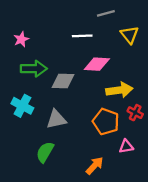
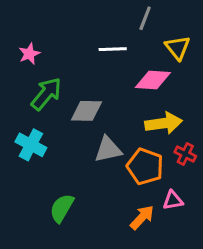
gray line: (106, 13) -> (145, 18), turned -54
pink diamond: (97, 64) -> (153, 80), moved
green arrow: (34, 69) -> (46, 94), turned -50
gray triangle: (56, 119) -> (108, 149), moved
orange arrow: (95, 166) -> (142, 217), moved

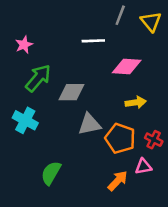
yellow triangle: (178, 48) -> (151, 22), moved
yellow arrow: (164, 123) -> (136, 102), size x0.7
red cross: (185, 154) -> (154, 140), moved

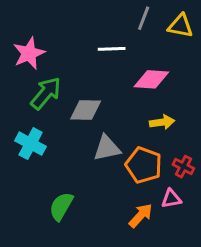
yellow triangle: (151, 22) -> (180, 26), turned -40
pink star: (24, 45) -> (29, 53), size x1.5

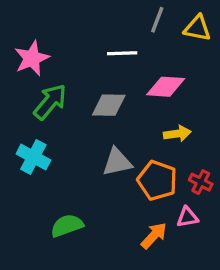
gray diamond: (86, 110) -> (109, 105), moved
green semicircle: (61, 206) -> (67, 226), turned 40

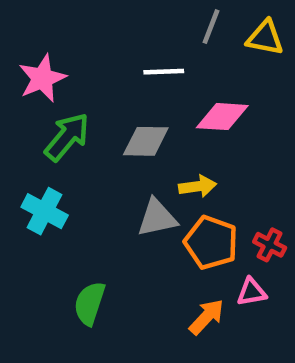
yellow arrow: (177, 134) -> (198, 186), moved
green semicircle: (67, 226) -> (90, 303), turned -52

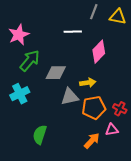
pink diamond: (222, 117) -> (99, 52), turned -50
gray diamond: (146, 141) -> (56, 73), moved
cyan cross: (45, 211) -> (20, 94), turned 36
orange pentagon: (211, 243) -> (94, 108), turned -30

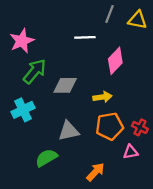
gray triangle: (70, 97) -> (69, 131), moved
green semicircle: (40, 135) -> (46, 158), turned 42
orange arrow: (92, 141) -> (95, 172), moved

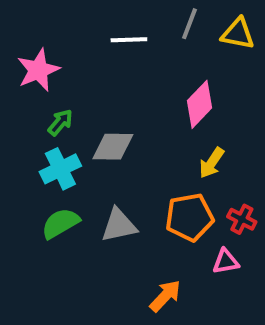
white line: (85, 37) -> (129, 40), moved
green arrow: (35, 71) -> (60, 122), size x0.6
yellow arrow: (102, 97) -> (212, 163), moved, turned 132
cyan cross: (23, 110) -> (60, 169), moved
green semicircle: (46, 158) -> (60, 223), moved

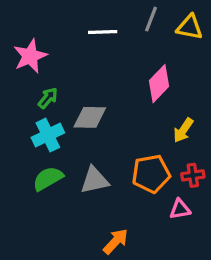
yellow arrow: (212, 163) -> (183, 130), moved
red cross: (242, 219) -> (193, 175), turned -35
orange arrow: (165, 296) -> (116, 241), moved

